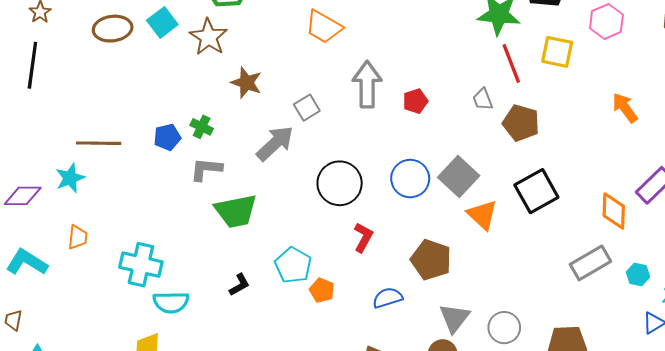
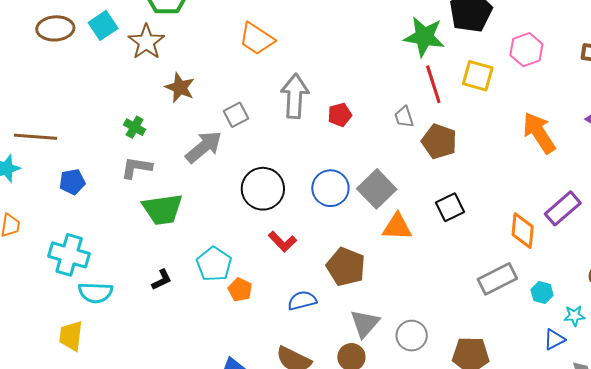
orange arrow: (625, 108) -> (539, 133), size x1.4
blue pentagon: (167, 137) -> (72, 182), moved
black square: (536, 191) -> (450, 207), size x0.7
orange triangle: (482, 215) -> (397, 227), turned -44
red L-shape: (363, 237) -> (282, 242), turned 104

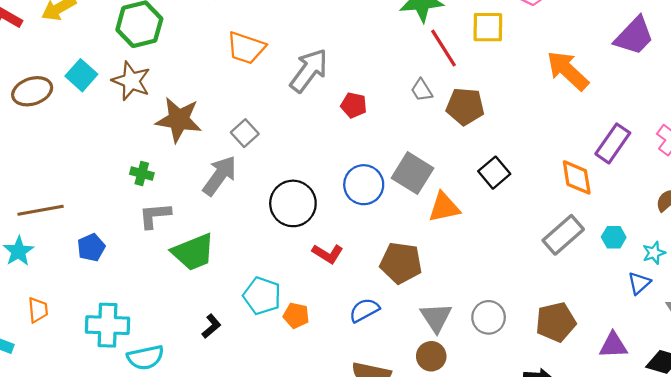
brown star: (180, 88) -> (179, 120), size x1.4
gray arrow: (295, 96) -> (309, 70), moved, turned 48
red pentagon: (340, 115) -> (354, 105), turned -30

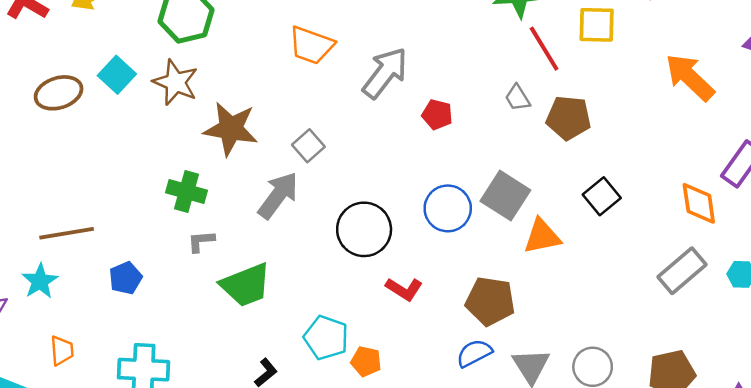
green cross: (142, 173) -> (186, 192), size x1.4
gray L-shape: (155, 215) -> (201, 241), size x0.7
blue semicircle: (364, 310) -> (474, 353), moved

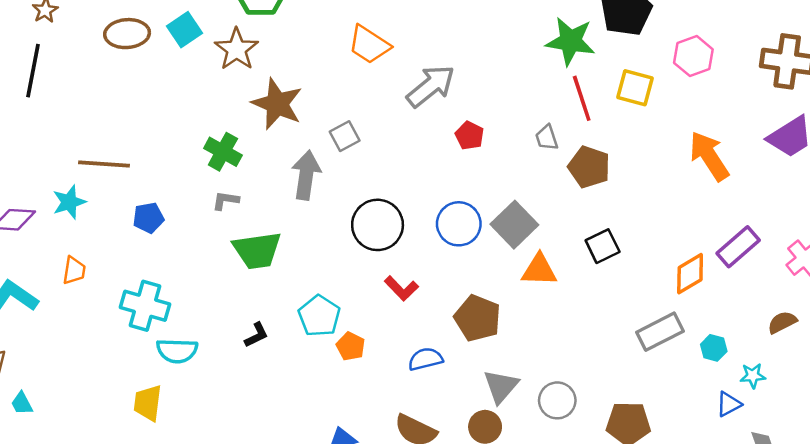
gray arrow: (278, 195) -> (306, 175), turned -42
orange diamond: (699, 203) -> (690, 274), turned 54
blue semicircle: (474, 353) -> (425, 359), moved

